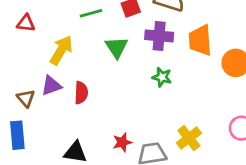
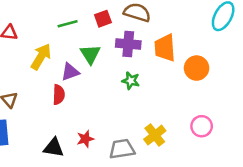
purple triangle: (51, 86) -> (70, 72), moved
red star: (122, 142) -> (85, 139), moved

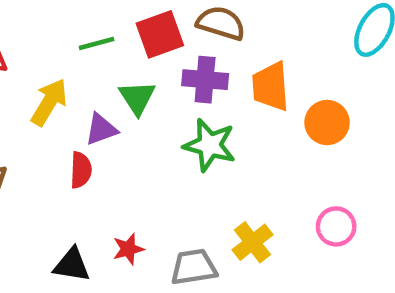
red square: (103, 19) -> (160, 34), size x1.5
green star: (131, 81) -> (210, 145), size x1.6

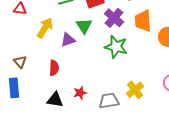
purple cross: (205, 80) -> (114, 18), turned 36
red semicircle: (81, 170) -> (54, 68), moved

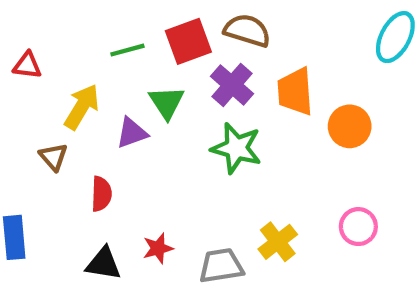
brown triangle: (20, 62) -> (53, 157), moved

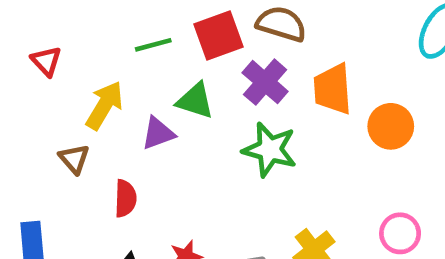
red triangle: (27, 65) -> (46, 61), turned 40
green triangle: (167, 102) -> (195, 101), turned -39

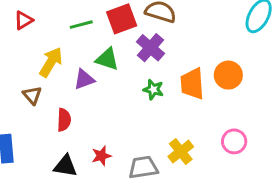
red triangle: (46, 61) -> (24, 20), moved, turned 42
orange trapezoid: (333, 89) -> (192, 84), moved
green star: (270, 150) -> (153, 89), size x0.6

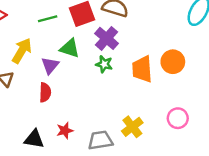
purple triangle: (84, 79) -> (50, 65), turned -30
green star: (153, 89) -> (104, 64), moved
red semicircle: (64, 120) -> (45, 92), moved

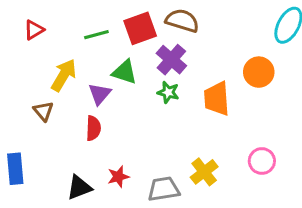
orange circle: (173, 62) -> (259, 72), moved
black triangle: (34, 139) -> (79, 188), turned -30

